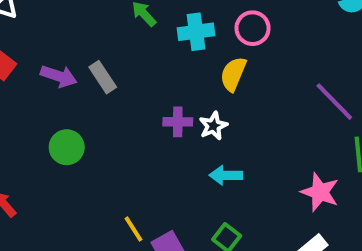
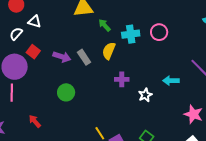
yellow semicircle: (233, 74) -> (109, 51), moved
white star: (213, 126) -> (145, 95), moved
cyan arrow: (226, 175) -> (171, 81), moved

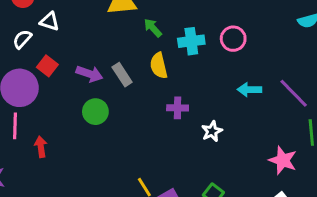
yellow semicircle: (109, 51) -> (159, 66), turned -36
cyan arrow: (171, 81) -> (249, 90), moved
green circle: (66, 92) -> (95, 112), moved
red arrow: (35, 121) -> (41, 147), moved, turned 32

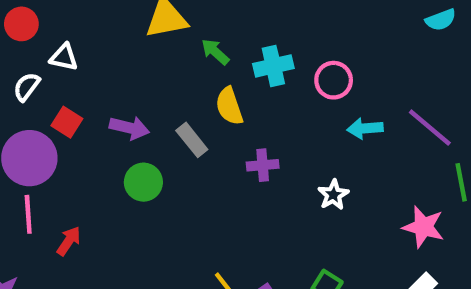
pink circle: (233, 39) -> (334, 80), moved
gray rectangle: (122, 75) -> (192, 140), moved
white star: (212, 131) -> (333, 195), moved
red arrow: (41, 147) -> (69, 241), turned 48

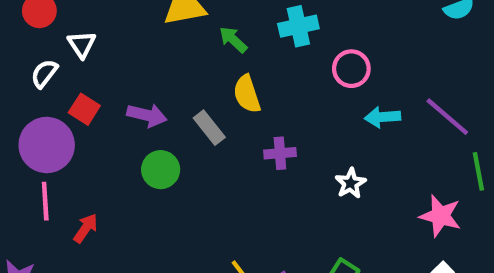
white triangle: (64, 57) -> (82, 44), turned 44
cyan cross: (273, 66) -> (298, 26), moved

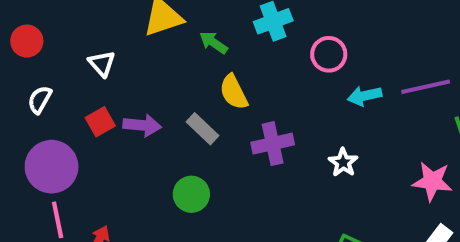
white triangle: (82, 44) -> (102, 64), moved
red square: (84, 109) -> (100, 122), moved, turned 36
purple line: (447, 117) -> (426, 87), turned -45
purple cross: (280, 153) -> (273, 144), size x1.4
green circle: (161, 170) -> (191, 194), moved

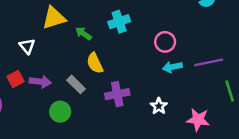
pink circle: (329, 54) -> (165, 42), moved
white triangle: (102, 64) -> (27, 46), moved
pink star: (432, 181) -> (198, 120), moved
green circle: (191, 194) -> (60, 112), moved

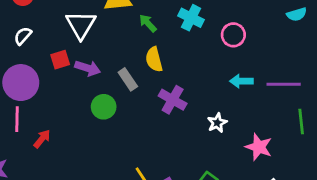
cyan cross: (119, 22) -> (191, 18), turned 35
pink circle: (165, 42) -> (233, 35), moved
white triangle: (27, 46) -> (81, 25), size x1.6
purple cross: (117, 94) -> (173, 100), turned 30

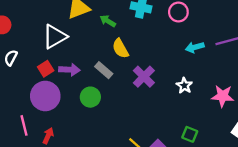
white triangle: (81, 25) -> (55, 37), turned 44
purple circle: (21, 83) -> (45, 96), moved
purple cross: (173, 100) -> (144, 77), turned 30

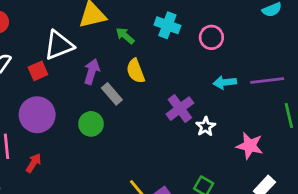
red square: (46, 69) -> (38, 71), moved
purple arrow: (69, 70) -> (92, 72), moved, turned -84
purple cross: (144, 77) -> (180, 109), moved

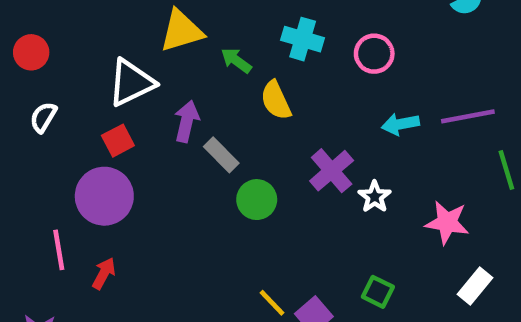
red square: (38, 71) -> (118, 141), moved
yellow semicircle: (136, 71) -> (276, 100), moved
green circle: (91, 124) -> (257, 200), moved

